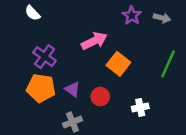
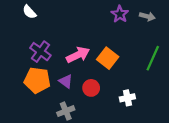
pink arrow: (94, 41) -> (78, 55), moved

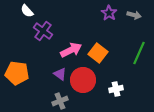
purple cross: (40, 52) -> (43, 31), moved
orange pentagon: (37, 80) -> (17, 73), moved
red circle: (91, 88) -> (83, 80), size x1.6

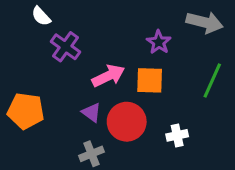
purple star: (109, 13) -> (159, 42), moved
gray arrow: (134, 15) -> (205, 22), size x1.6
orange square: (98, 53) -> (150, 80), turned -36

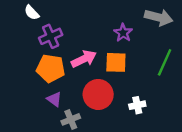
purple cross: (66, 47) -> (51, 36), turned 30
orange pentagon: (26, 111) -> (51, 68), moved
purple triangle: (92, 113) -> (54, 99), moved

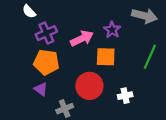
pink arrow: (84, 59) -> (82, 38), moved
purple triangle: (54, 99) -> (41, 89), moved

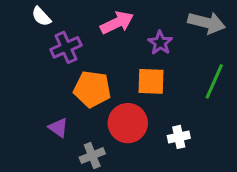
pink arrow: (82, 38) -> (117, 23), moved
orange pentagon: (46, 62) -> (92, 89), moved

